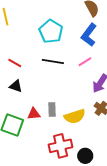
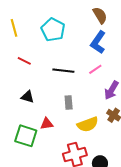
cyan pentagon: (51, 31) -> (53, 30), moved
red line: (15, 63) -> (24, 61), moved
gray rectangle: (52, 110) -> (69, 103), moved

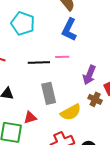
pink line: (95, 69) -> (62, 57), moved, turned 40
gray rectangle: (69, 103) -> (49, 93), size x1.5

